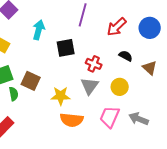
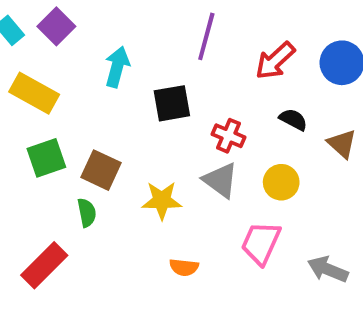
gray triangle: (90, 86) -> (220, 180), turned -30
green semicircle: (14, 94) -> (87, 213), moved
gray arrow: (139, 119) -> (328, 269), moved
orange semicircle: (72, 120) -> (184, 267), moved, size x0.6

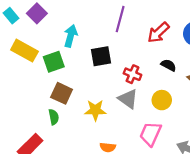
green square: (46, 158) -> (54, 62), moved

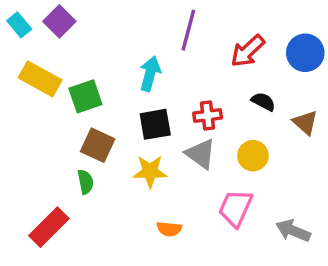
cyan arrow: (71, 36) -> (150, 74), moved
black square: (101, 56) -> (155, 124), moved
red cross: (132, 74) -> (208, 116), turned -30

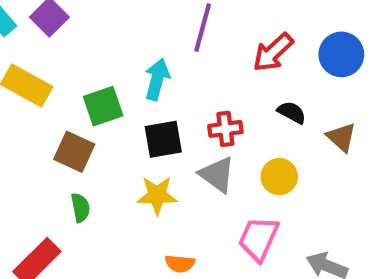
green square: (85, 96) -> (103, 106), moved
brown square: (98, 145) -> (74, 152), moved

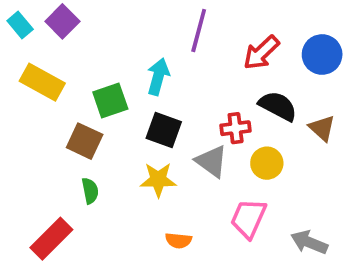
black semicircle: (292, 112) -> (278, 106), size x1.5
red cross: (225, 129) -> (236, 128), moved
black square: (163, 139) -> (164, 130), turned 30

